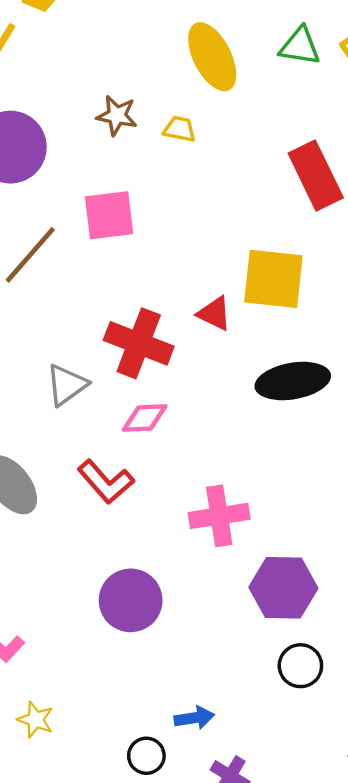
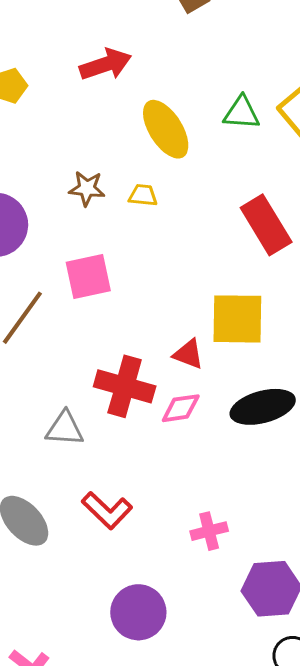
gray triangle: (67, 385) -> (65, 429), turned 45
pink diamond: (145, 418) -> (181, 408), moved
pink cross: (219, 516) -> (209, 531), size x0.7

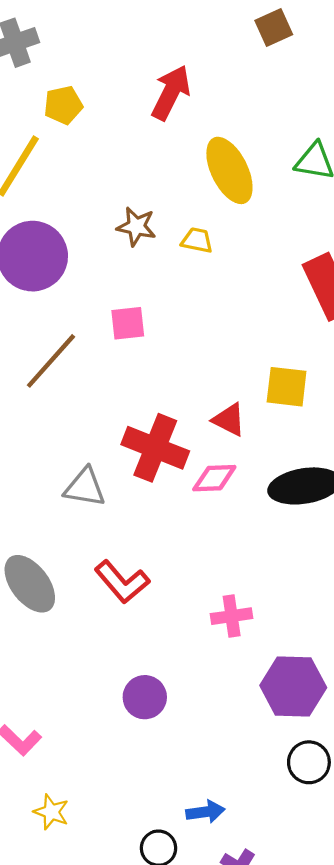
red arrow: (105, 64) -> (171, 93), turned -51
pink square: (88, 276) -> (128, 323), size x0.7
yellow square: (237, 319) -> (287, 387), size x0.7
purple circle: (138, 612) -> (145, 697), size x0.7

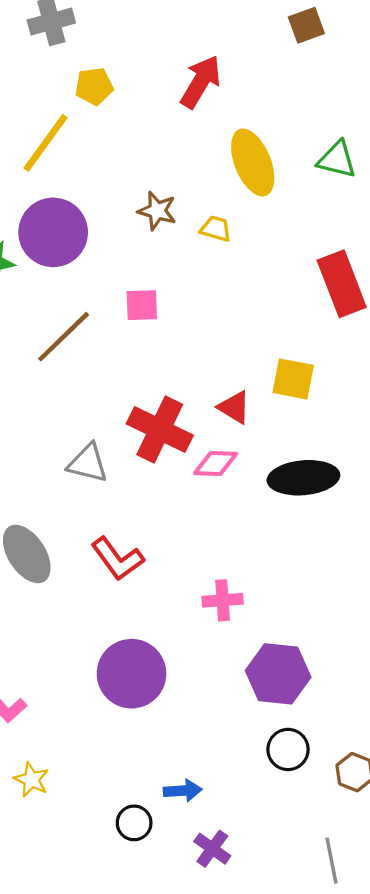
purple circle: (145, 697) -> (132, 674), size x1.6

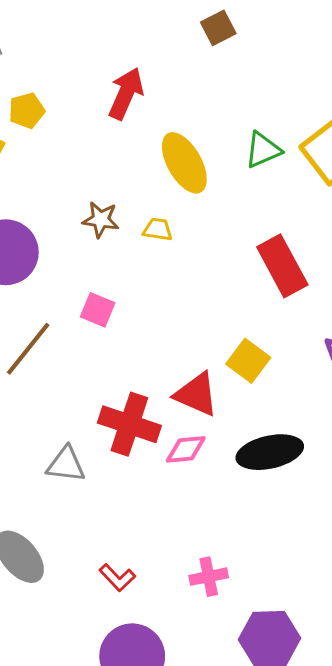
green triangle: (337, 160) -> (263, 150), turned -30
pink square: (142, 305) -> (98, 310), turned 32
yellow square: (293, 379) -> (248, 361), turned 33
red triangle: (234, 407) -> (196, 394), size x1.4
red L-shape: (117, 559) -> (117, 578), moved, size x0.7

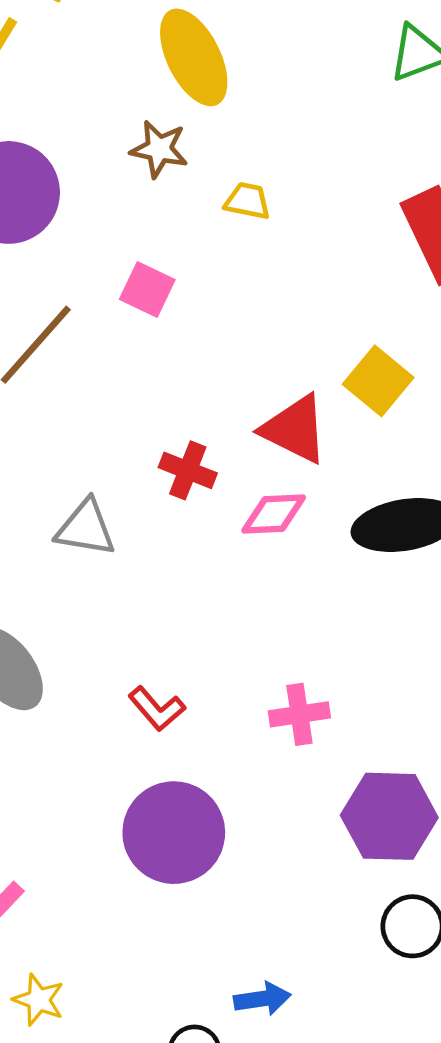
yellow ellipse: (184, 163) -> (194, 57), moved
yellow trapezoid: (158, 229) -> (247, 201), moved
red cross: (129, 424) -> (188, 470), size x0.6

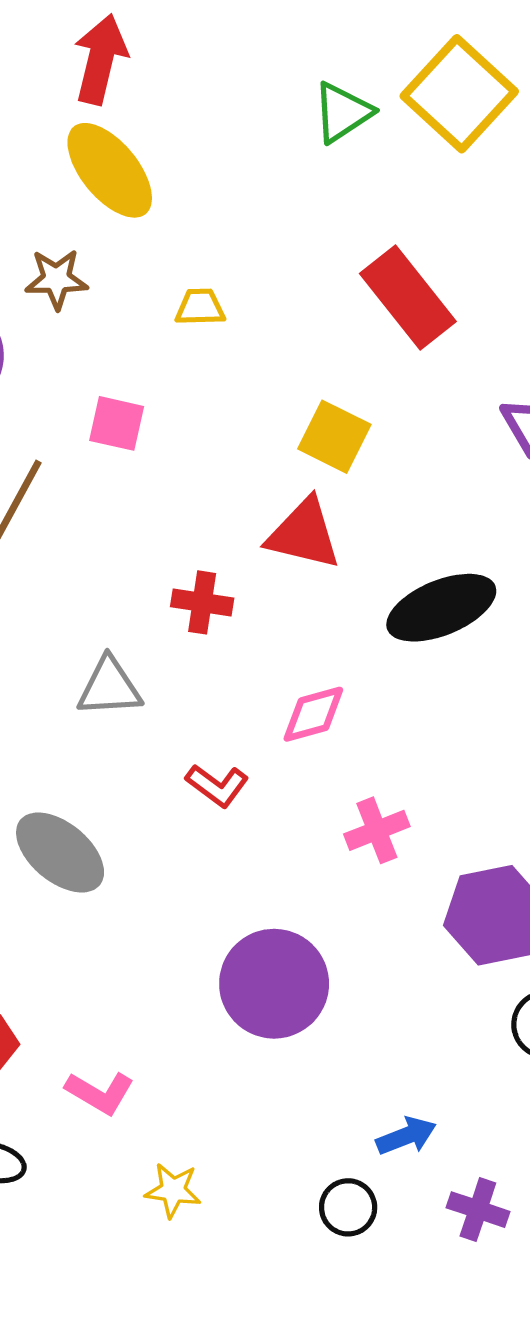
brown star: (159, 149) -> (56, 279), moved
yellow square: (378, 381) -> (334, 437), moved
pink diamond: (274, 514) -> (313, 714), moved
red L-shape: (157, 709) -> (217, 785), moved

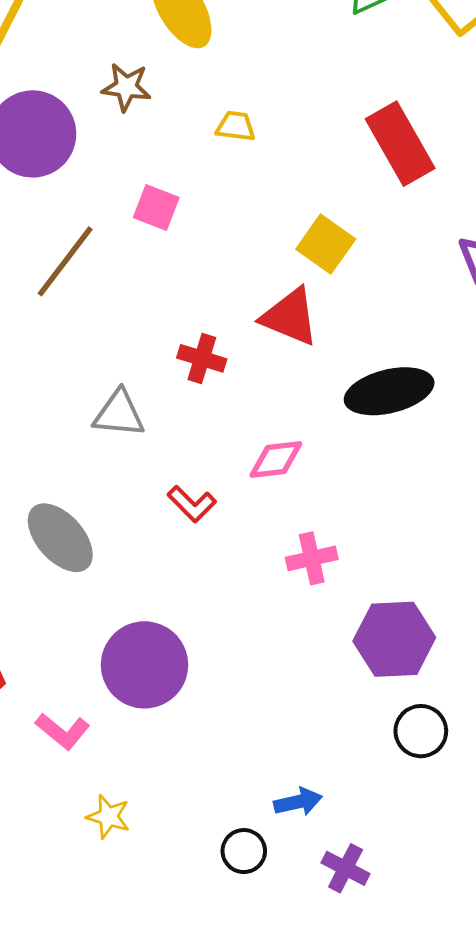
purple circle: (274, 984) -> (145, 665), moved

